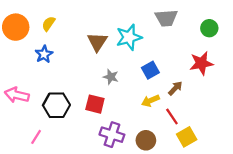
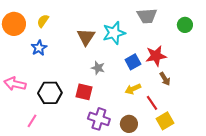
red star: (201, 63) -> (156, 56), moved
brown arrow: (175, 88) -> (165, 79), moved, turned 104

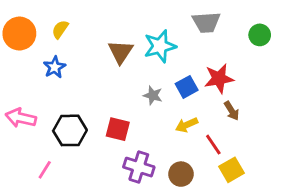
gray star: (98, 68) -> (153, 95), moved

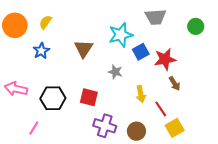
brown triangle: (121, 52) -> (84, 49), moved
blue square: (187, 87) -> (141, 52), moved
yellow arrow: (187, 125) -> (141, 94), turned -77

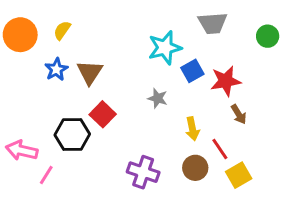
brown triangle: (84, 49) -> (90, 72), moved
pink arrow: (16, 89) -> (22, 150), moved
red square: (89, 97) -> (103, 114), moved, turned 30
brown circle: (136, 131) -> (195, 168), moved

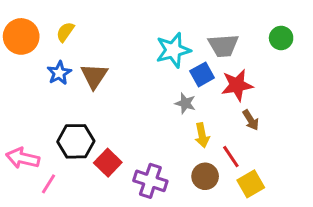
gray trapezoid: (213, 23) -> (223, 46), moved
gray star: (158, 98) -> (185, 103), moved
red square: (103, 114) -> (108, 163), moved

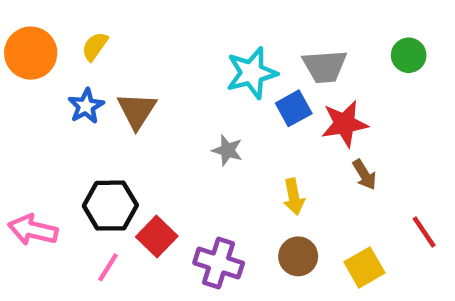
gray star: (185, 103) -> (227, 150), moved
red line: (231, 157) -> (424, 232), moved
pink line: (49, 184) -> (108, 267), moved

